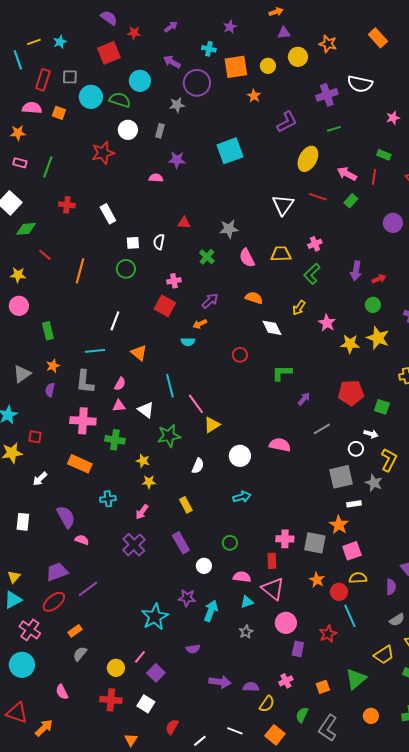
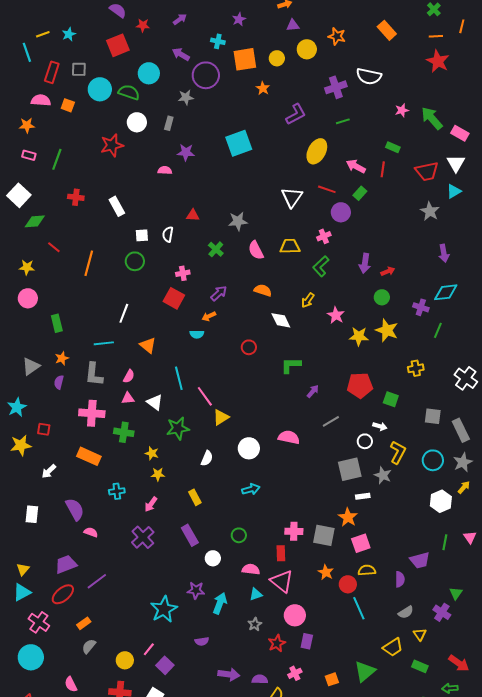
purple circle: (393, 223) -> (341, 212), moved
red star: (328, 634) -> (277, 643), moved

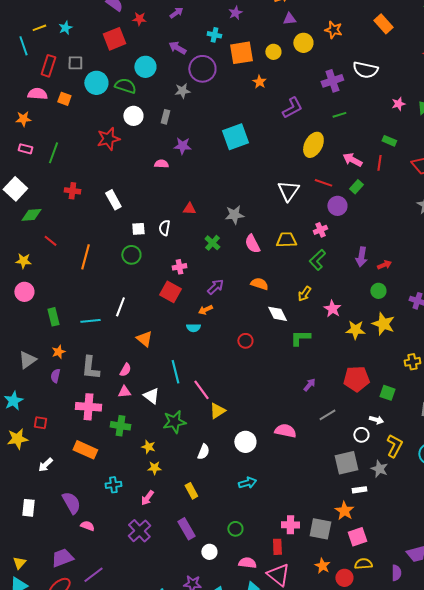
cyan line: (104, 343) -> (90, 321), moved
green L-shape: (291, 365) -> (300, 338), moved

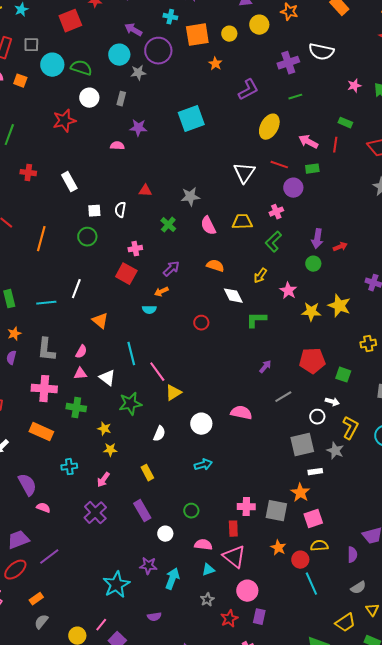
cyan circle: (145, 67) -> (119, 55), moved
green rectangle: (356, 187) -> (312, 169), turned 40
green circle: (378, 291) -> (313, 264), moved

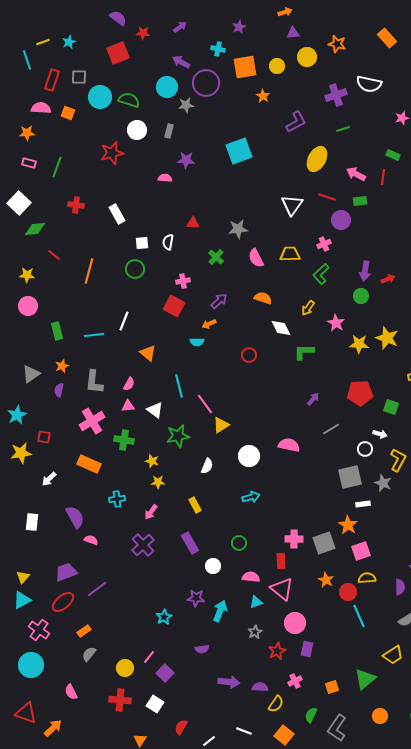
pink cross: (44, 389) -> (92, 421), turned -35
gray square: (276, 511) -> (324, 543), turned -30
cyan star: (116, 585) -> (164, 617), size x0.6

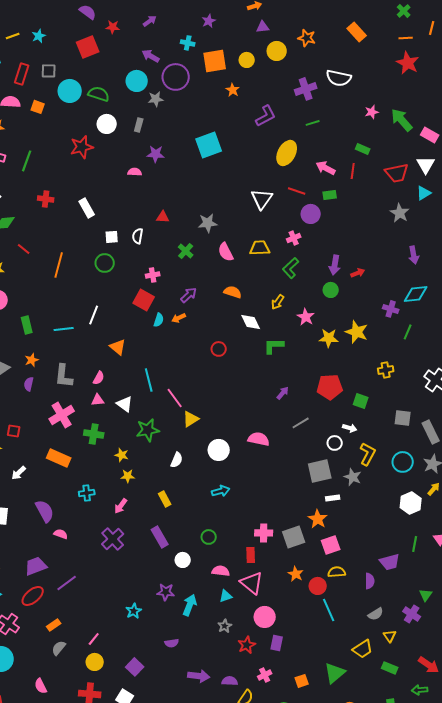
cyan semicircle: (197, 342) -> (159, 320), moved, turned -72
pink line: (149, 657) -> (94, 639), moved

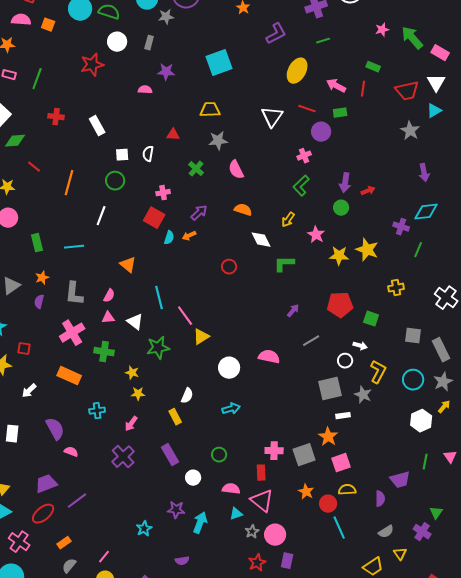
yellow trapezoid: (260, 248) -> (210, 110), moved
white line: (94, 315) -> (101, 216), moved
white semicircle: (177, 460) -> (187, 396), moved
gray star: (225, 626) -> (252, 532), moved

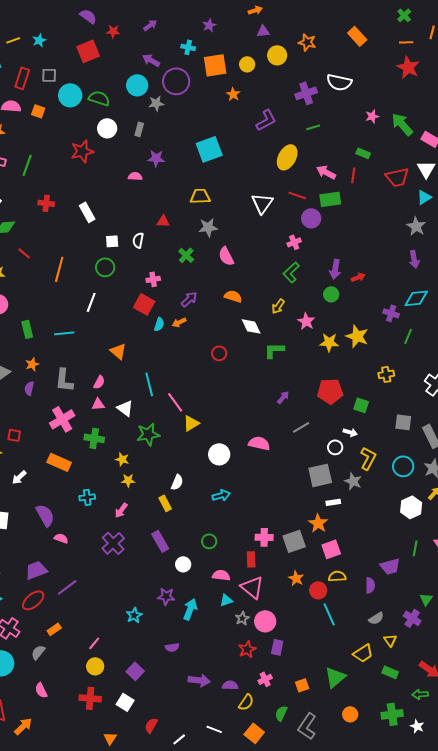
green rectangle: (340, 113) -> (330, 199), size x1.5
gray star: (410, 131) -> (416, 226), moved
gray semicircle: (69, 566) -> (38, 652), moved

